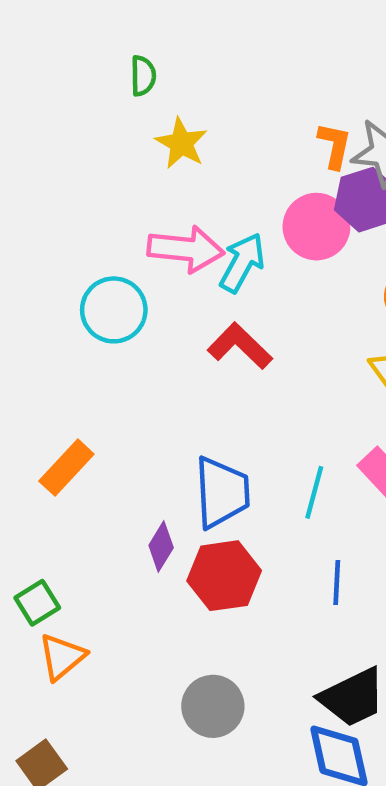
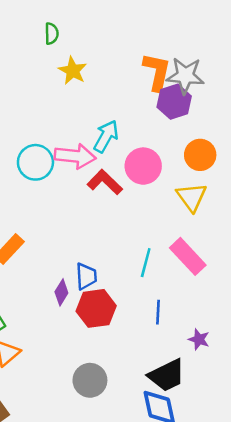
orange L-shape: (334, 146) -> (157, 72), size x1.5
pink circle: (316, 227) -> (143, 166), moved
pink arrow: (186, 249) -> (75, 156), moved
blue trapezoid: (222, 492) -> (86, 276), moved, size x0.7

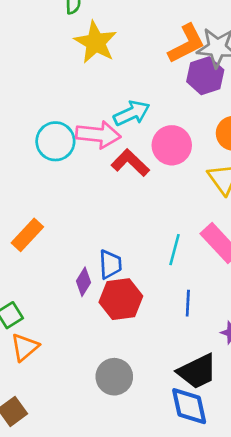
yellow star: (73, 71) -> (96, 42), size x1.4
orange L-shape: (157, 72) -> (186, 44), turned 51
cyan arrow: (106, 136) -> (132, 113), turned 36

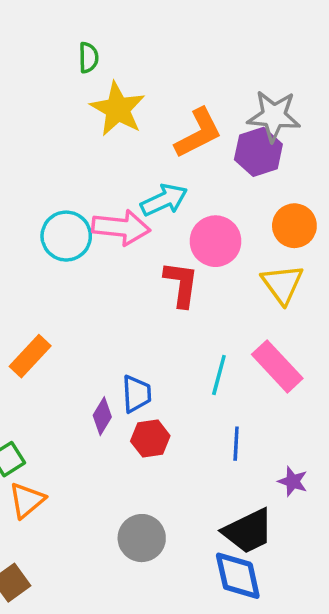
orange L-shape: (186, 44) -> (198, 133), moved
red L-shape: (130, 163) -> (181, 284), moved, turned 54
red hexagon: (121, 299) -> (150, 438), size x0.7

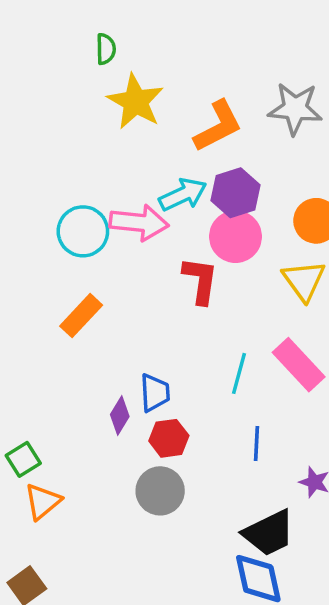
purple hexagon: (258, 152) -> (235, 193), moved
orange rectangle: (30, 356) -> (81, 316), moved
gray circle: (142, 538) -> (160, 491), moved

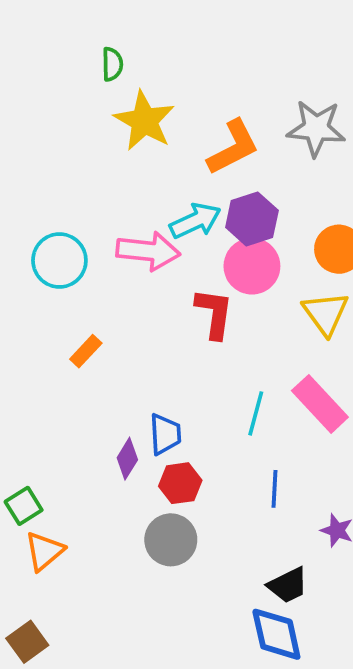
cyan circle: (83, 231) -> (59, 260), moved
orange rectangle: (81, 316) -> (86, 351), size x0.7
black trapezoid: (269, 533) -> (288, 585), size x0.7

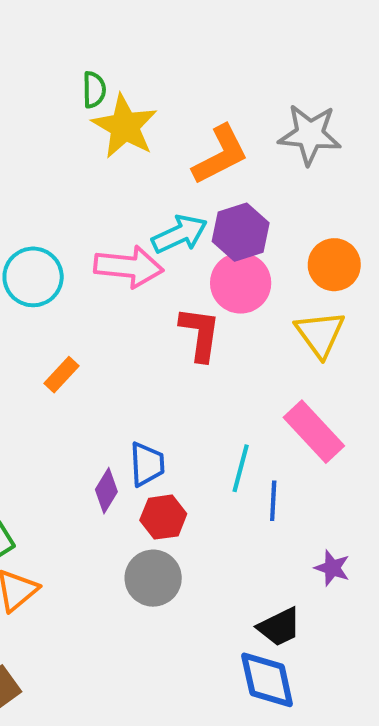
green semicircle: (112, 64) -> (94, 90), moved
cyan line: (256, 413) -> (241, 468), moved
blue line: (275, 489) -> (273, 501), moved

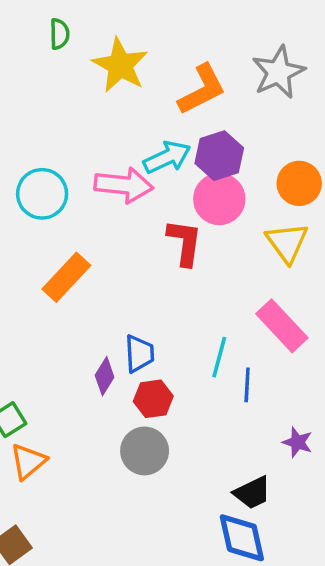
green semicircle: (94, 90) -> (59, 34), moved
gray star: (310, 134) -> (278, 72), turned -30
orange rectangle: (62, 375) -> (66, 277), size x1.6

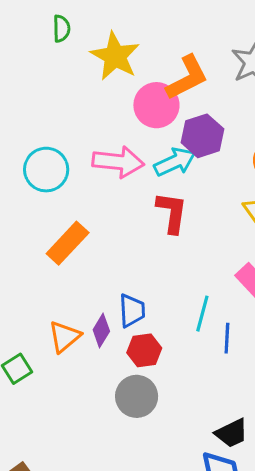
cyan arrow: (167, 157) -> (175, 162), moved
pink circle: (219, 199) -> (156, 105), moved
orange triangle: (28, 461) -> (65, 337), moved

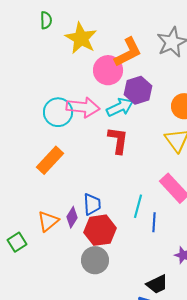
cyan circle: (46, 170) -> (58, 112), moved
red hexagon: (144, 350) -> (100, 230), size x1.4

